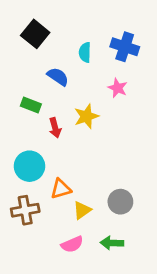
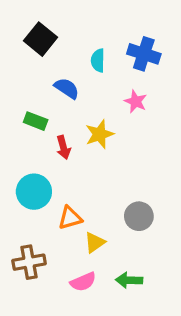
gray circle: (120, 202) -> (139, 216), moved
brown cross: (25, 210) -> (29, 262), moved

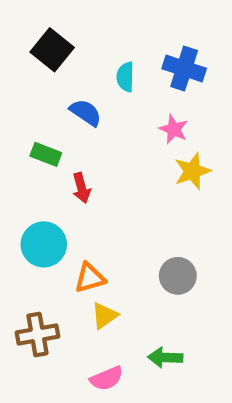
yellow star: (100, 134) -> (192, 171), moved
yellow triangle: (95, 242) -> (104, 316), moved
pink semicircle: (83, 282) -> (107, 378), moved

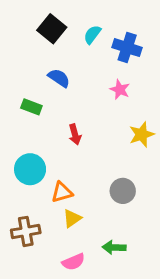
black square: (52, 50) -> (52, 29), moved
cyan semicircle: (125, 77) -> (92, 35), moved, turned 36
yellow star: (192, 171) -> (142, 134), moved
red arrow: (81, 188) -> (75, 134), moved

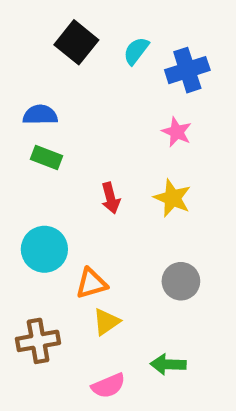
blue cross: (127, 48) -> (187, 70), turned -36
blue semicircle: (59, 78) -> (40, 115), moved, turned -35
yellow star: (142, 134) -> (172, 198), moved, turned -30

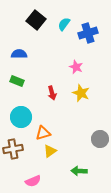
pink star: (177, 132) -> (76, 67), moved
green rectangle: (47, 158) -> (17, 81), moved
gray circle: (181, 281) -> (100, 139), moved
brown cross: (38, 341) -> (13, 149), moved
pink semicircle: (108, 386) -> (33, 181), moved

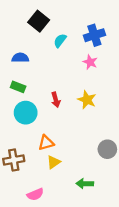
cyan semicircle: (64, 24) -> (60, 41), moved
pink star: (76, 67) -> (90, 62), moved
cyan circle: (21, 117) -> (26, 113), moved

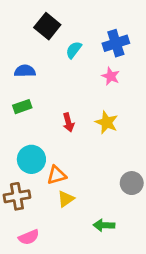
green rectangle: (18, 87) -> (22, 107), turned -40
cyan circle: (26, 113) -> (31, 159), moved
pink semicircle: (35, 194) -> (29, 237), moved

